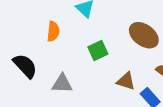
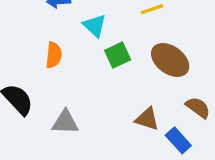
green square: (98, 51) -> (118, 55), moved

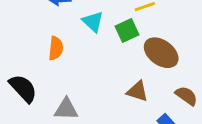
green square: (118, 55) -> (127, 30), moved
brown triangle: (147, 119) -> (137, 91), moved

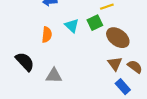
cyan triangle: (93, 22) -> (72, 26), moved
brown triangle: (137, 91) -> (115, 64), moved, turned 35

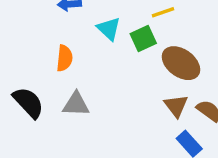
cyan triangle: (72, 26) -> (109, 29), moved
gray triangle: (54, 76) -> (76, 104), moved

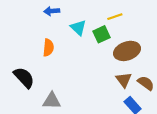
brown ellipse: (181, 63) -> (127, 51), turned -55
gray triangle: (76, 104) -> (52, 101), moved

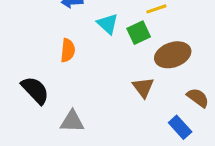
brown triangle: (124, 80) -> (143, 87), moved

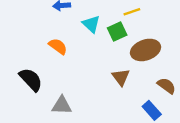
orange semicircle: (68, 50) -> (58, 46), turned -60

